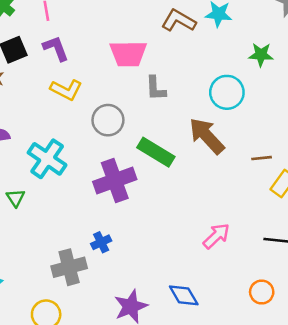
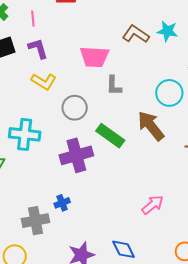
cyan cross: (47, 159) -> (25, 134), turned -32

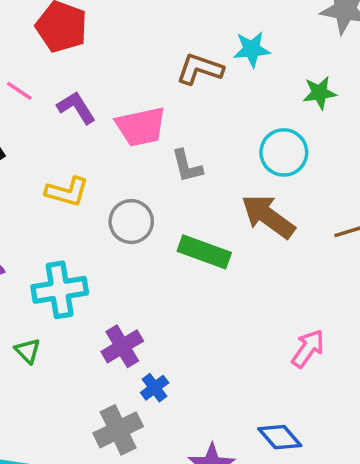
pink line: (33, 19) -> (19, 91), turned -35
purple L-shape: (38, 48) -> (76, 108), moved
purple cross: (76, 155) -> (122, 346), moved, size x0.7

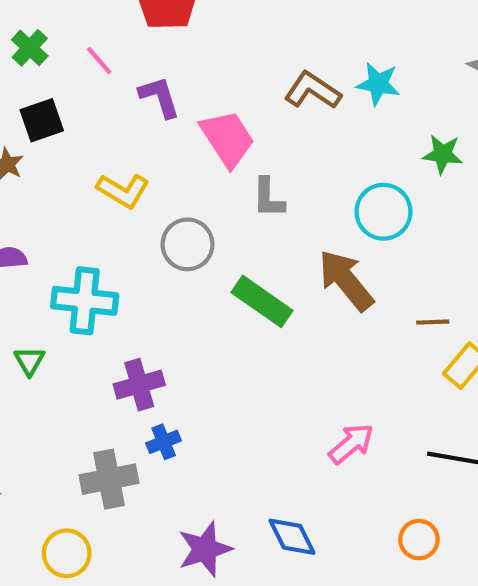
pink trapezoid: (141, 127) -> (227, 139), turned -126

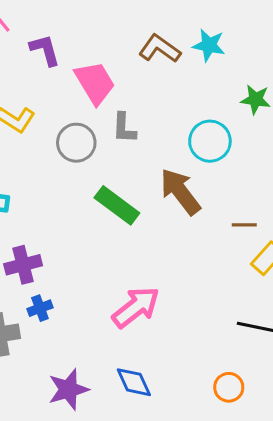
gray circle: (188, 244) -> (76, 143), moved
pink arrow: (351, 444) -> (136, 307), moved, size x1.4

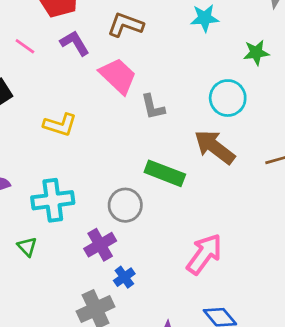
brown L-shape: (160, 49) -> (125, 25), moved
purple L-shape: (45, 50) -> (75, 43), moved
gray circle: (76, 143) -> (125, 205), moved

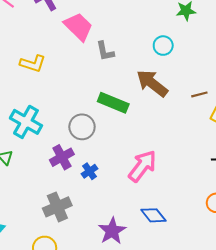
cyan circle: (228, 98) -> (163, 46), size x0.7
cyan cross: (53, 200) -> (26, 122), turned 36
blue cross: (124, 277) -> (89, 171), moved

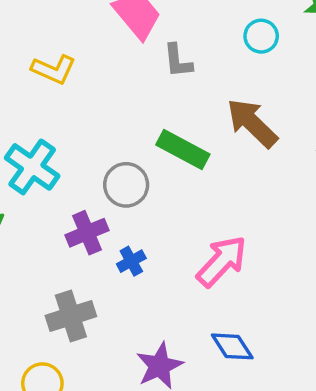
cyan circle: (163, 46) -> (261, 36), moved

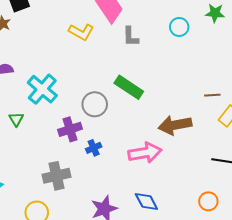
yellow L-shape: (54, 69) -> (81, 32), moved
brown arrow: (252, 123) -> (175, 125), moved, turned -60
pink arrow: (222, 261) -> (145, 153), turned 32

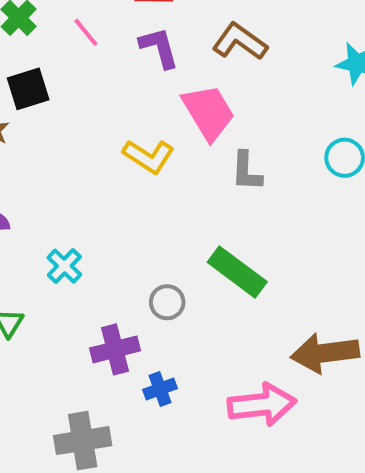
cyan cross: (42, 89) -> (64, 266), size x0.6
gray circle: (95, 104) -> (167, 302), size x0.7

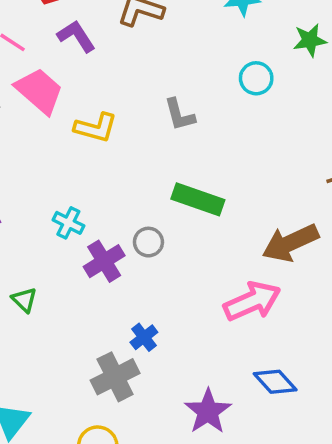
pink trapezoid: (208, 112) -> (39, 91), moved
cyan cross: (64, 266) -> (68, 223), moved
purple cross: (115, 349) -> (104, 261), moved
blue cross: (160, 389) -> (144, 337), moved

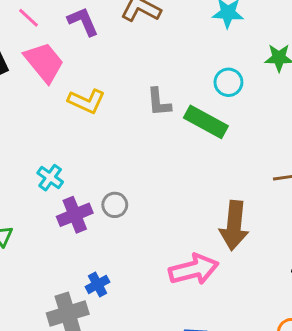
green rectangle: (198, 199) -> (206, 122), moved
brown arrow: (290, 243) -> (234, 226), turned -69

